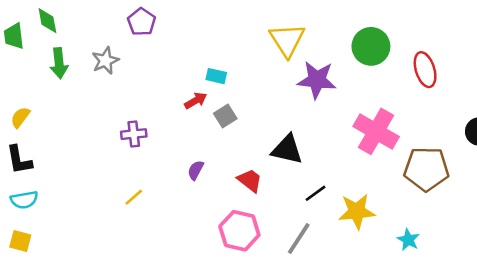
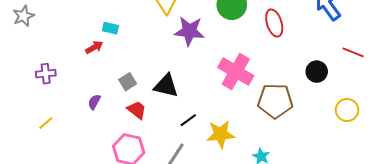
gray square: (225, 116) -> (128, 82), moved

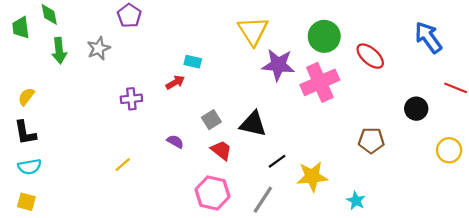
red ellipse: (274, 23) -> (370, 56), turned -32
pink cross: (236, 72) -> (320, 82), moved, turned 36
purple cross: (46, 74) -> (131, 99), moved
brown pentagon: (275, 101) -> (371, 140), size x0.7
purple semicircle: (94, 102) -> (175, 142), turned 91

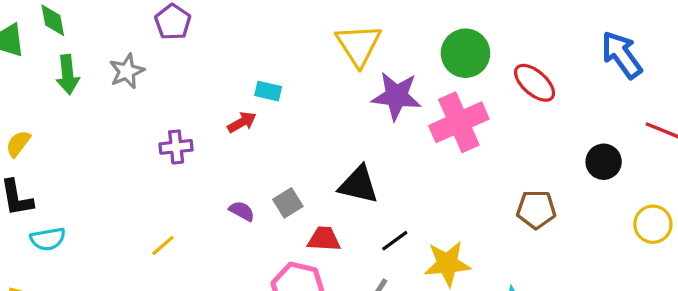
gray square: (211, 120) -> (288, 203), moved
red trapezoid: (221, 150) -> (324, 239), moved, turned -35
cyan semicircle: (30, 167) -> (48, 239), moved

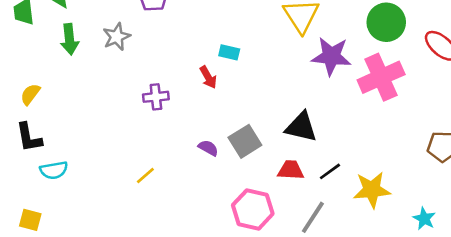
red arrow: (242, 122) -> (208, 77), turned 90
gray square: (288, 203) -> (245, 141), size x1.4
red trapezoid: (324, 239) -> (291, 170), moved

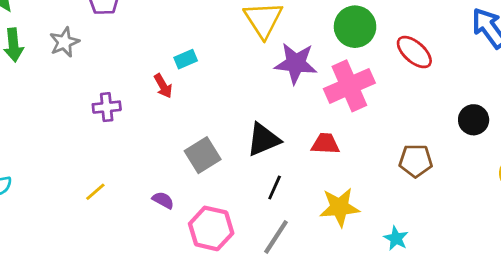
cyan rectangle: (229, 52) -> (186, 59), turned -36
black triangle: (301, 127) -> (263, 140), turned -36
purple semicircle: (208, 148) -> (163, 200), moved
red trapezoid: (291, 170) -> (325, 144), moved
black line: (330, 171) -> (275, 188), moved, turned -30

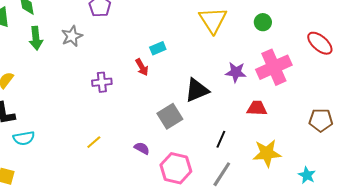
green circle: (355, 27) -> (263, 22), moved, size x0.6
purple star: (296, 63) -> (236, 72), moved, size x0.7
black triangle: (263, 140) -> (197, 90), moved

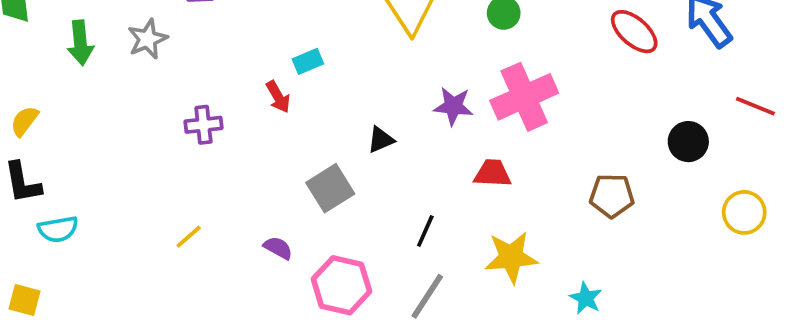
red ellipse: (320, 43) -> (634, 32), moved
black triangle: (197, 90) -> (381, 140), size x0.6

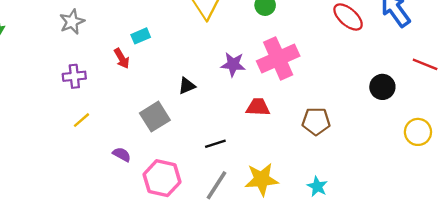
gray star: (148, 39) -> (72, 22), moved
brown pentagon: (612, 196) -> (316, 121), moved
black line: (425, 231) -> (215, 144), turned 48
yellow line: (189, 237) -> (81, 120), moved
yellow star: (511, 257) -> (262, 179), moved

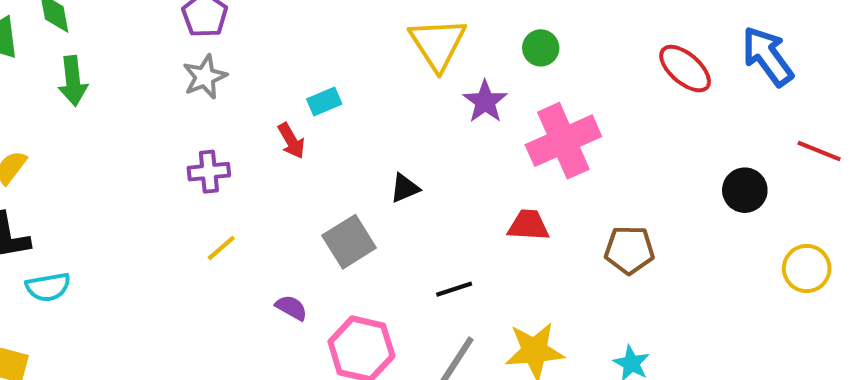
purple star: (233, 64) -> (485, 102), moved, turned 30

